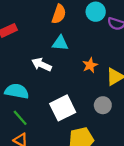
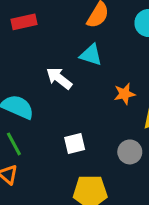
white square: (63, 108) -> (75, 144), size x0.6

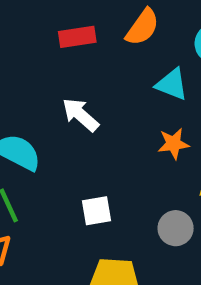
red rectangle: (24, 22) -> (77, 37), moved
cyan triangle: (91, 55) -> (172, 84), moved

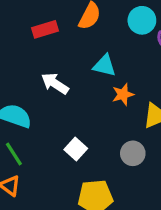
cyan triangle: (172, 84) -> (104, 65), moved
white square: (97, 211) -> (76, 149), turned -30

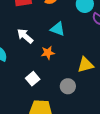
orange star: (123, 94) -> (48, 53), moved

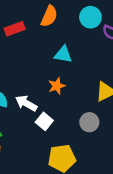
white arrow: (25, 36) -> (26, 103), moved

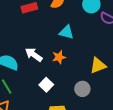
white arrow: (26, 103) -> (34, 55), moved

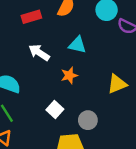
white arrow: (34, 55) -> (39, 53), moved
gray circle: (82, 89) -> (88, 120), moved

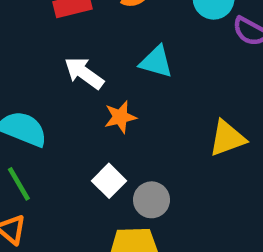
orange star: (69, 75) -> (120, 117), moved
gray circle: (88, 120) -> (151, 200), moved

